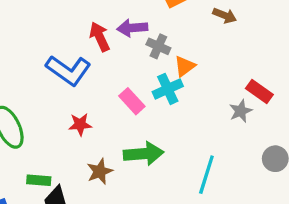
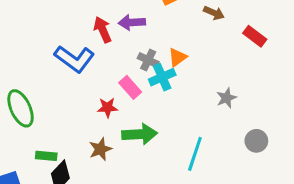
gray cross: (158, 46) -> (148, 60), moved
red rectangle: (259, 92) -> (255, 36), moved
red star: (80, 124) -> (107, 108), moved

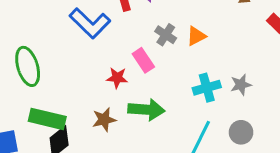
cyan cross: (162, 77) -> (207, 88), moved
gray circle: (256, 141) -> (241, 132), moved
green rectangle: (46, 156) -> (47, 119), size x1.6

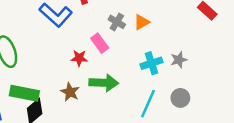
brown star: (104, 120) -> (70, 92), turned -30

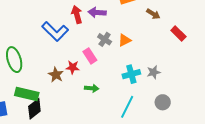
green arrow: (104, 83) -> (92, 88), size x0.6
brown star: (70, 92) -> (56, 75), moved
gray circle: (180, 98) -> (163, 102), moved

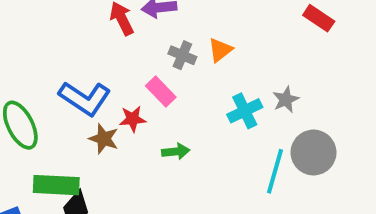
blue L-shape: (55, 31) -> (85, 98), moved
gray circle: (163, 102) -> (313, 153), size x1.5
cyan line: (127, 107) -> (275, 171), moved

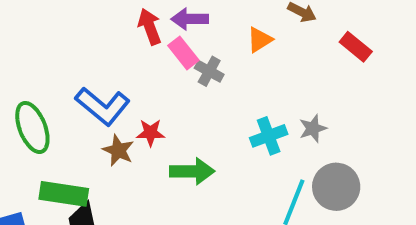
orange triangle: (220, 50) -> (260, 40), moved
pink rectangle: (161, 92) -> (183, 53), moved
green arrow: (176, 151) -> (192, 171), size x1.5

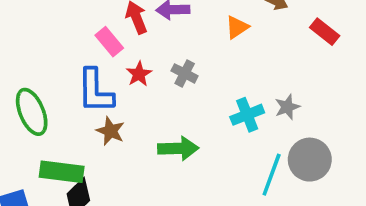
pink rectangle: (183, 53) -> (109, 42), moved
gray cross: (209, 71) -> (185, 73), moved
blue L-shape: (103, 106) -> (95, 91), turned 51
red star: (150, 133) -> (139, 74), moved, turned -30

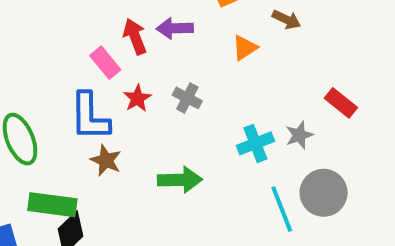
red rectangle: (325, 32) -> (341, 103), moved
cyan line: (272, 175) -> (282, 209), turned -42

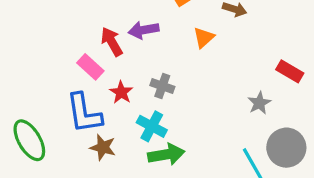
cyan cross: (255, 143) -> (152, 126), moved, turned -32

